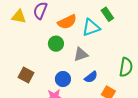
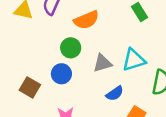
cyan triangle: (91, 28) -> (134, 60), moved
blue circle: (63, 79) -> (61, 74), moved

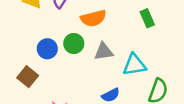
gray triangle: (102, 63) -> (104, 52), moved
blue circle: (61, 74) -> (47, 49), moved

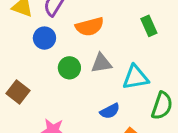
green circle: (74, 44) -> (69, 68), moved
blue circle: (47, 49) -> (44, 38), moved

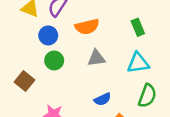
green circle: (69, 68) -> (54, 61), moved
cyan triangle: (136, 77) -> (138, 63), moved

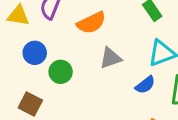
blue circle: (48, 35) -> (35, 53), moved
blue semicircle: (103, 99) -> (145, 85), moved

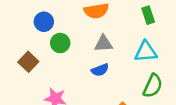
blue semicircle: (145, 85) -> (100, 70), moved

